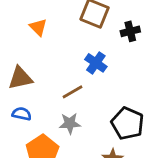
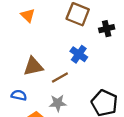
orange triangle: (38, 27) -> (28, 15), moved
brown triangle: (20, 78) -> (33, 66), moved

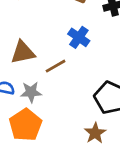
gray star: (58, 103) -> (31, 92), moved

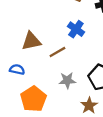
gray star: (31, 92) -> (67, 80), moved

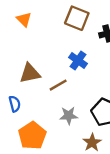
blue semicircle: (17, 69) -> (15, 104), turned 64

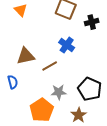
orange pentagon: (32, 135) -> (42, 110), moved

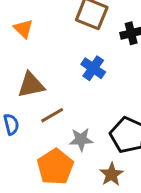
orange triangle: (21, 10) -> (23, 29), moved
brown line: (50, 66) -> (52, 115), moved

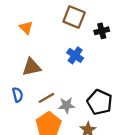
brown line: (52, 115) -> (46, 98), moved

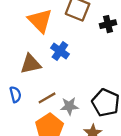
orange triangle: (26, 28) -> (40, 21), moved, size x1.6
blue cross: (75, 55) -> (60, 51), moved

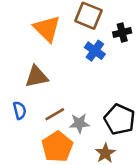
blue cross: (60, 51) -> (95, 51), moved

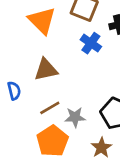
brown triangle: (37, 77) -> (46, 70), moved
blue semicircle: (20, 110) -> (14, 91), moved

